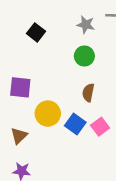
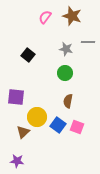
pink square: (100, 127) -> (77, 127), turned -32
brown triangle: (19, 136) -> (23, 132), moved

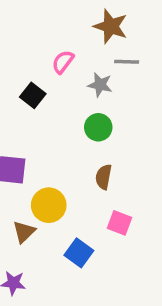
pink semicircle: (45, 17) -> (63, 62), moved
gray line: (88, 42) -> (127, 62), moved
blue square: (58, 125) -> (79, 253), moved

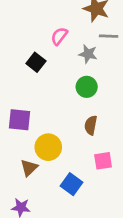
pink square: (120, 223) -> (103, 161), turned -30

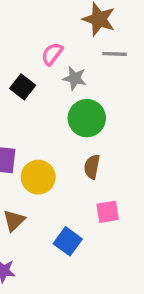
gray star: (88, 54) -> (75, 78), moved
green circle: (87, 87) -> (87, 118), size x1.4
yellow circle: (48, 147) -> (38, 177), moved

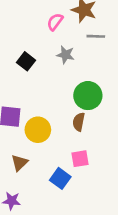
pink semicircle: (52, 54) -> (55, 22), moved
green circle: (87, 118) -> (88, 96), moved
pink square: (108, 212) -> (80, 159), moved

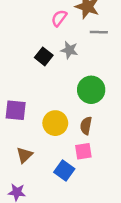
black square: (26, 61) -> (44, 56), moved
brown semicircle: (79, 122) -> (86, 126), moved
yellow circle: (38, 130) -> (55, 123), moved

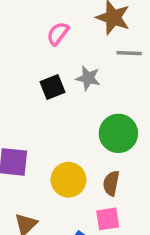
pink semicircle: (59, 18) -> (58, 34), moved
black square: (44, 56) -> (52, 87), turned 30

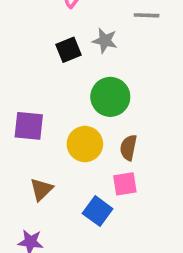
green circle: (118, 133) -> (110, 97), moved

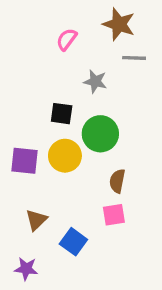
black square: (69, 50) -> (62, 114), moved, turned 30
yellow circle: (85, 144) -> (65, 156), moved
blue square: (98, 211) -> (73, 242), moved

